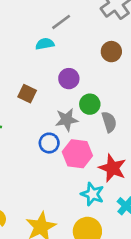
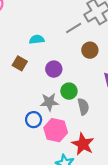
gray line: (61, 22) -> (74, 28), moved
brown square: (27, 94) -> (20, 63), moved

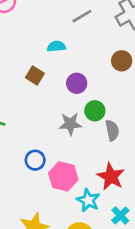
gray line: (74, 28) -> (82, 16), moved
blue circle: (34, 120) -> (35, 160), moved
pink hexagon: (56, 130) -> (63, 176), moved

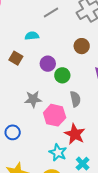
green circle: (95, 111) -> (62, 75), moved
gray star: (70, 124) -> (33, 99), moved
blue circle: (35, 160) -> (13, 132), moved
pink hexagon: (63, 176) -> (55, 115), moved

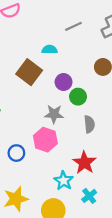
brown square: (16, 58) -> (29, 72), size x1.6
gray star: (33, 99) -> (54, 114), moved
pink hexagon: (55, 115) -> (45, 140), moved

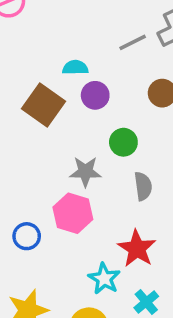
gray line: (73, 26) -> (133, 42), moved
purple circle: (64, 82) -> (95, 95), moved

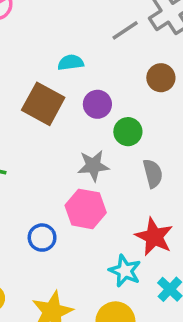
purple circle: (95, 95) -> (97, 104), moved

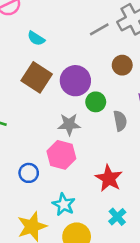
cyan semicircle: (71, 62) -> (36, 38), moved, turned -144
purple circle: (97, 104) -> (75, 81), size x1.5
gray semicircle: (153, 173) -> (120, 121), moved
cyan star: (125, 271) -> (64, 204), moved

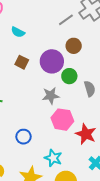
brown circle: (122, 65) -> (74, 46), moved
brown square: (37, 77) -> (22, 62), size x0.6
pink hexagon: (61, 155) -> (62, 120), moved

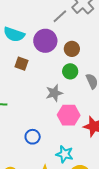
cyan semicircle: (18, 32) -> (14, 34), size x1.5
brown circle: (74, 46) -> (72, 49), moved
purple circle: (52, 61) -> (45, 41), moved

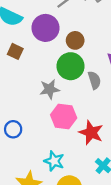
green circle: (70, 71) -> (71, 66), size x1.5
blue circle: (33, 137) -> (13, 129), moved

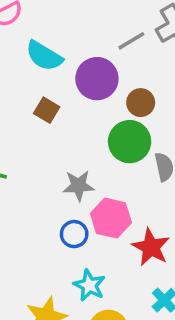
gray star: (50, 89) -> (79, 186), moved
blue circle: (13, 129) -> (74, 234), moved

